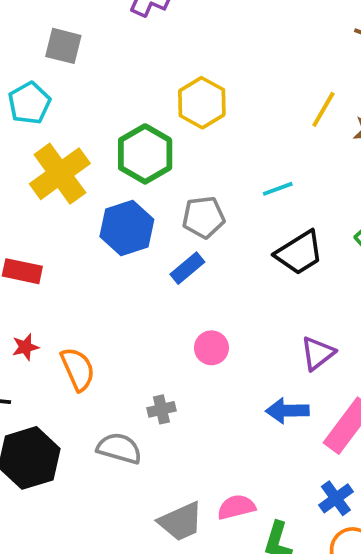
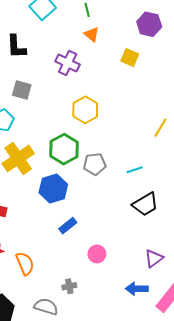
yellow hexagon: (202, 103) -> (85, 110), moved
gray pentagon: (203, 217) -> (95, 164), moved
blue rectangle: (187, 268) -> (68, 226), moved

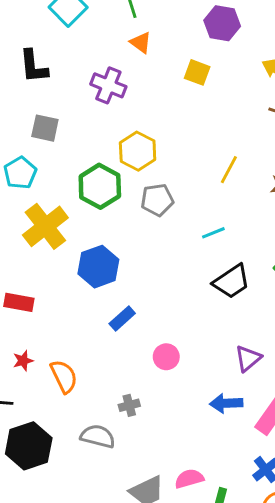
yellow line: (160, 128) -> (229, 170), moved
green hexagon: (64, 149) -> (100, 186), moved
gray pentagon: (95, 164) -> (157, 200), moved

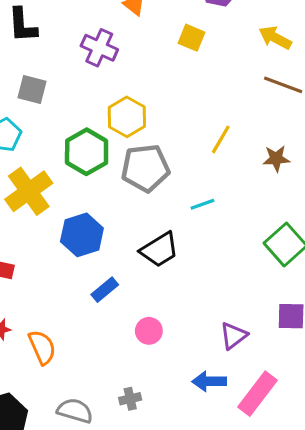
gray pentagon: (157, 200) -> (145, 168), size x1.4
black trapezoid: (232, 281) -> (159, 250), moved
gray cross: (129, 405) -> (130, 399), moved

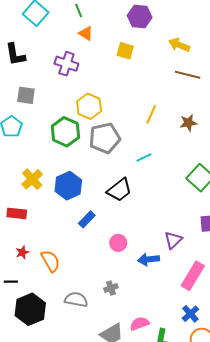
yellow cross: (29, 191) -> (32, 179), moved, size x0.7
blue arrow: (209, 381) -> (149, 259), moved

